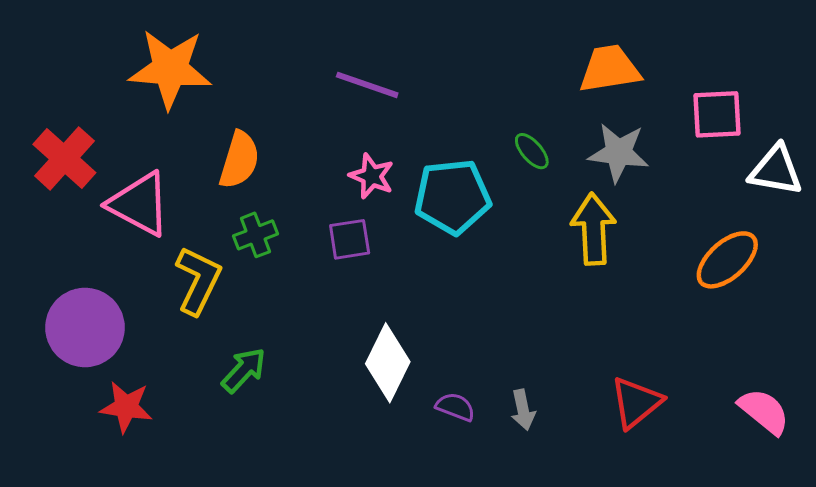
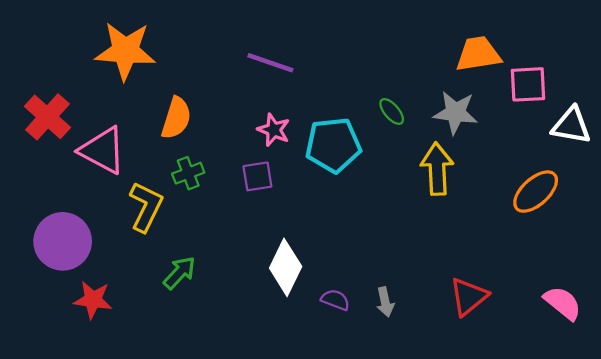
orange trapezoid: (610, 69) -> (478, 54), moved

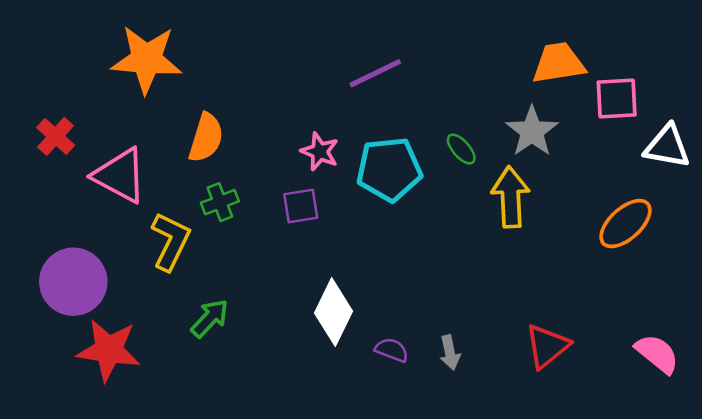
purple line: (270, 63) -> (375, 73), moved, turned -45
green ellipse: (392, 111) -> (461, 149), moved
gray star: (456, 113) -> (532, 131), turned 30
red cross: (47, 117) -> (56, 136), size x0.7
red star: (93, 300) -> (109, 350), size x1.4

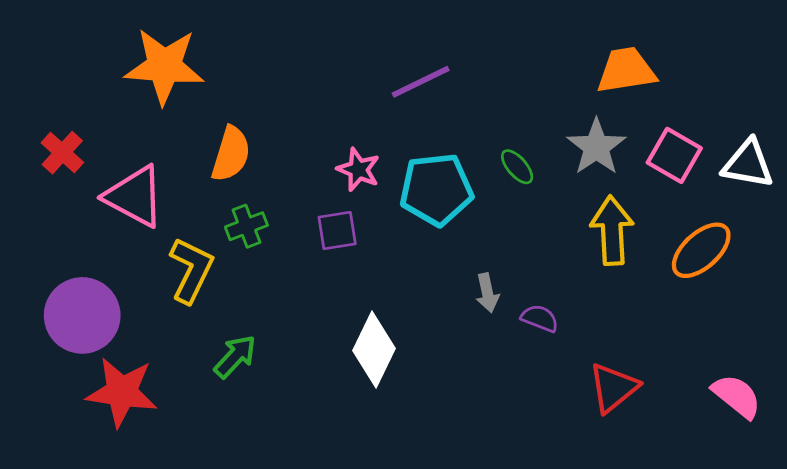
pink square: (617, 98) -> (674, 155), moved, turned 33
yellow arrow: (510, 197) -> (612, 230), moved
purple semicircle: (392, 350) -> (540, 318), moved
gray arrow: (450, 352) -> (487, 293), moved

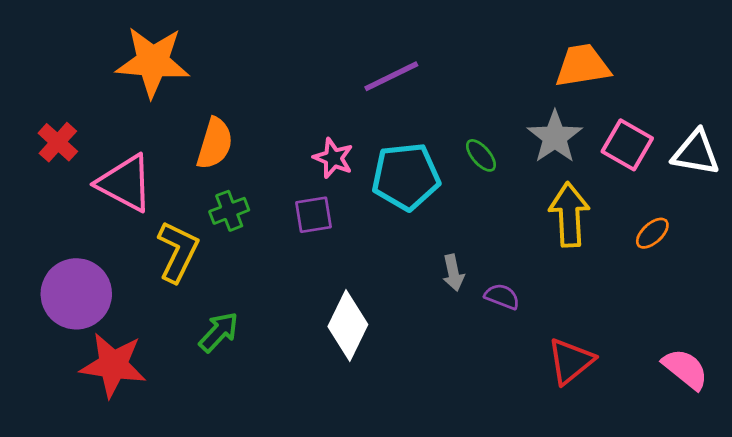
orange ellipse: (701, 250) -> (652, 233), size x0.6

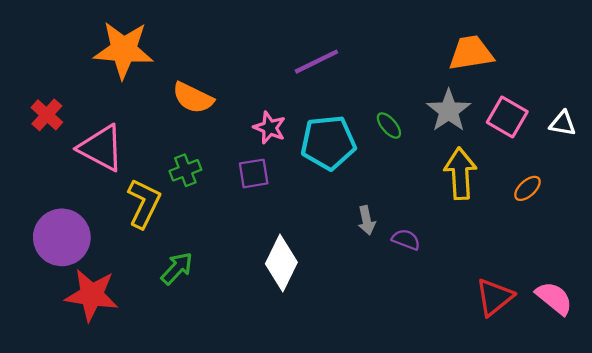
orange semicircle: (215, 144) -> (193, 98), moved, turned 99
white triangle: (696, 153) -> (563, 123), size x0.7
red triangle: (571, 361) -> (494, 297), moved

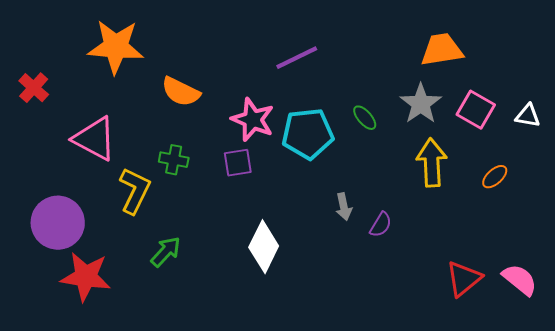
red cross: (47, 115) -> (34, 88), moved
pink star: (270, 128) -> (253, 120), size x1.4
green cross: (185, 170) -> (174, 160), turned 32
purple semicircle: (406, 240) -> (381, 225), turned 100

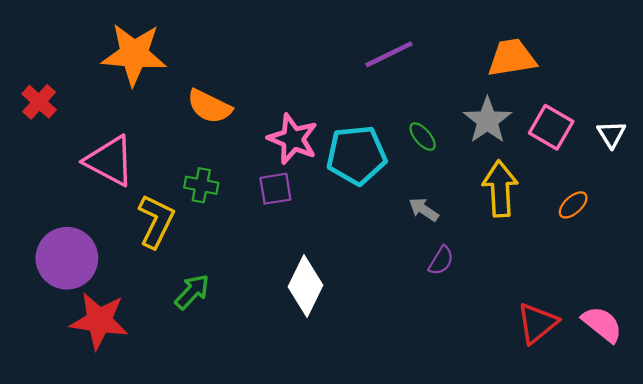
purple line: (297, 58) -> (389, 54), moved
white triangle: (528, 116) -> (611, 134), turned 48
gray arrow: (344, 207) -> (424, 210), moved, turned 136

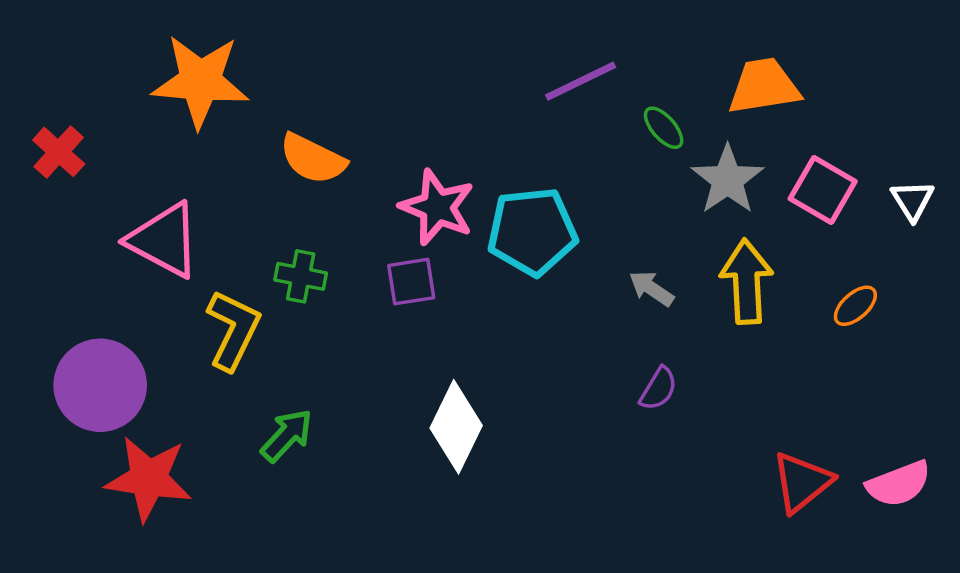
green ellipse: (423, 137) -> (664, 128), moved
gray arrow: (424, 210) -> (651, 288), moved
pink semicircle: (602, 324) -> (899, 484), turned 120

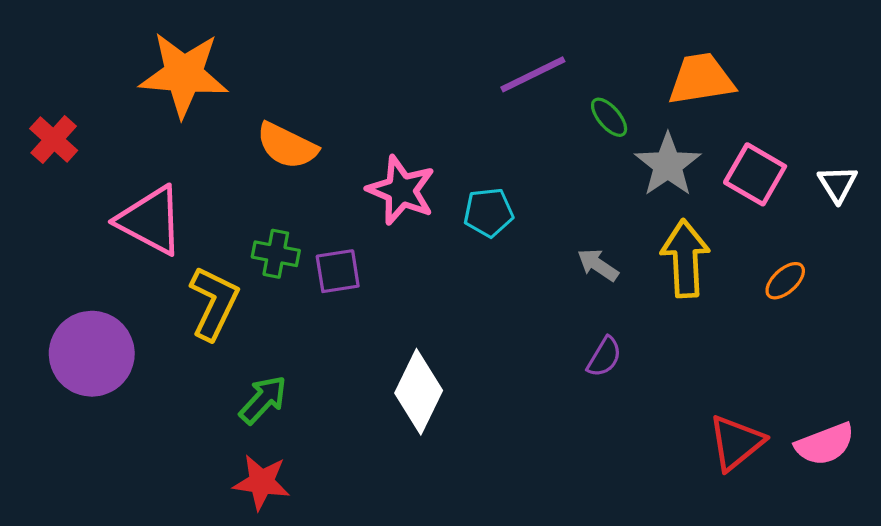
cyan pentagon: (532, 231) -> (488, 212), size x0.6
purple square: (411, 282) -> (338, 271), moved
red star: (149, 479) -> (262, 482), moved, size x0.7

